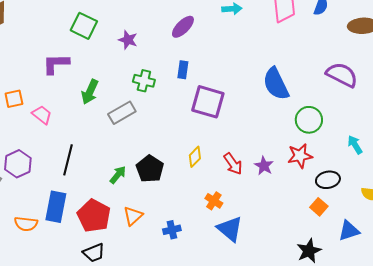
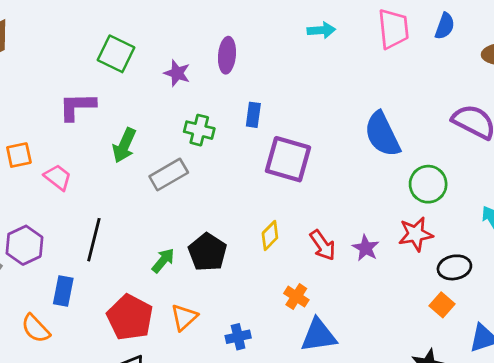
purple ellipse: (183, 27) -> (227, 55), moved, turned -40
blue rectangle: (56, 207) -> (63, 291), moved, size x0.7
orange semicircle: (26, 224) -> (36, 328), turned 40
blue triangle: (230, 229) -> (319, 335), turned -48

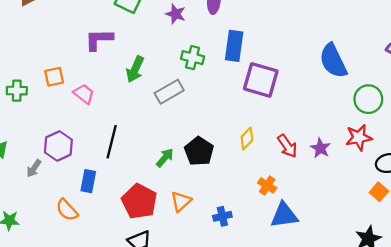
blue rectangle: (253, 115) -> (234, 46), size x1.6

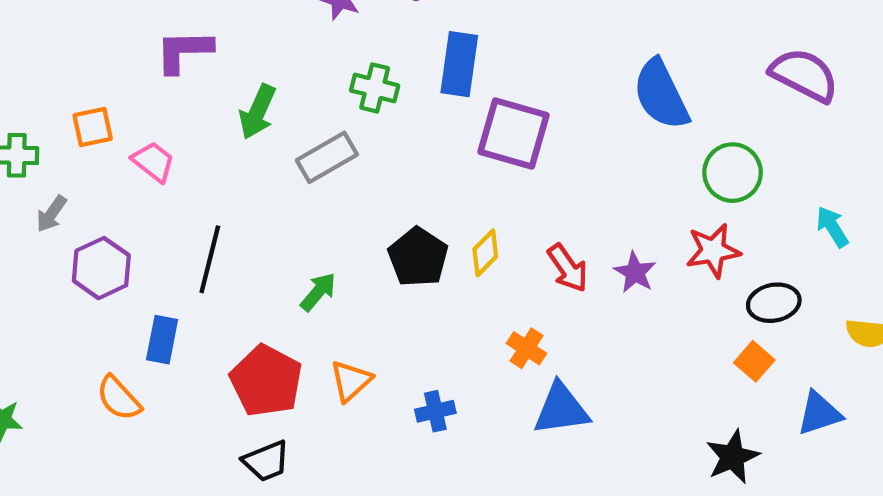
black pentagon: (199, 151) -> (418, 257), moved
gray arrow: (34, 168) -> (51, 214), moved

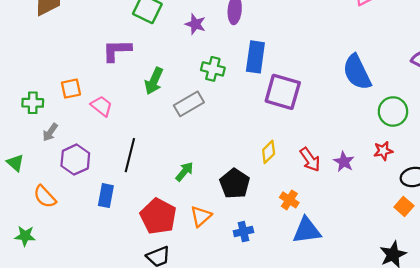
red star: (713, 251) -> (383, 151), size x0.7
black pentagon: (418, 257) -> (235, 184), moved
orange semicircle: (119, 398) -> (45, 197), moved

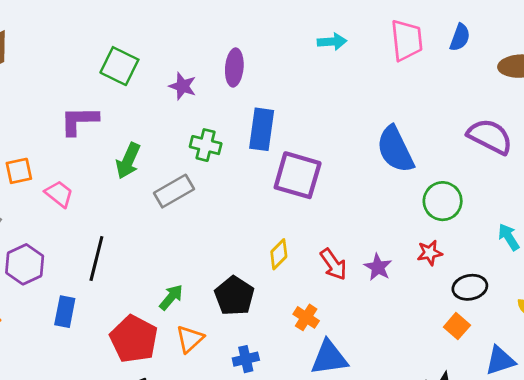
green arrow: (184, 172) -> (171, 297), moved

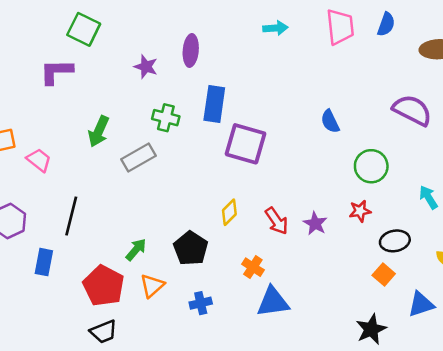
green square: (119, 66) -> (84, 29), moved
purple L-shape: (79, 121) -> (56, 72), moved
blue semicircle: (395, 149) -> (330, 121), size x0.6

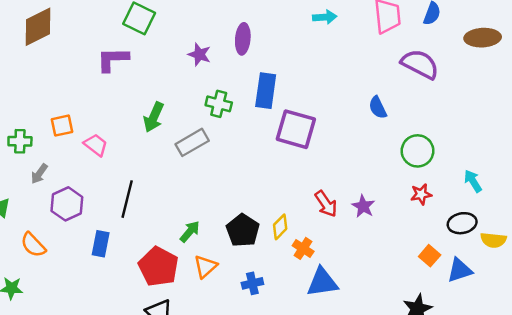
purple semicircle: (412, 110) -> (420, 64), moved
red star: (360, 211) -> (421, 194), moved
yellow diamond: (229, 212) -> (280, 227), moved
black ellipse: (395, 241) -> (462, 223), moved
blue triangle: (421, 304) -> (460, 270), moved

